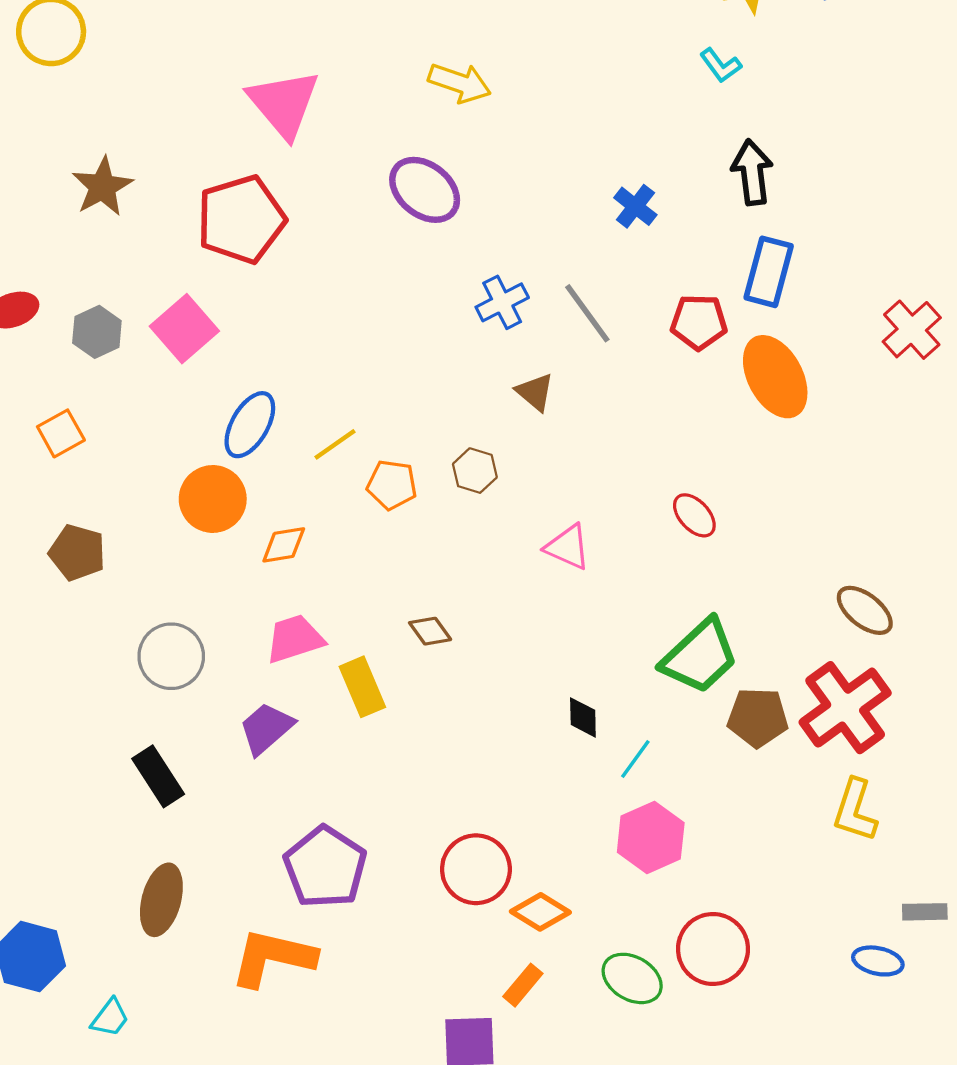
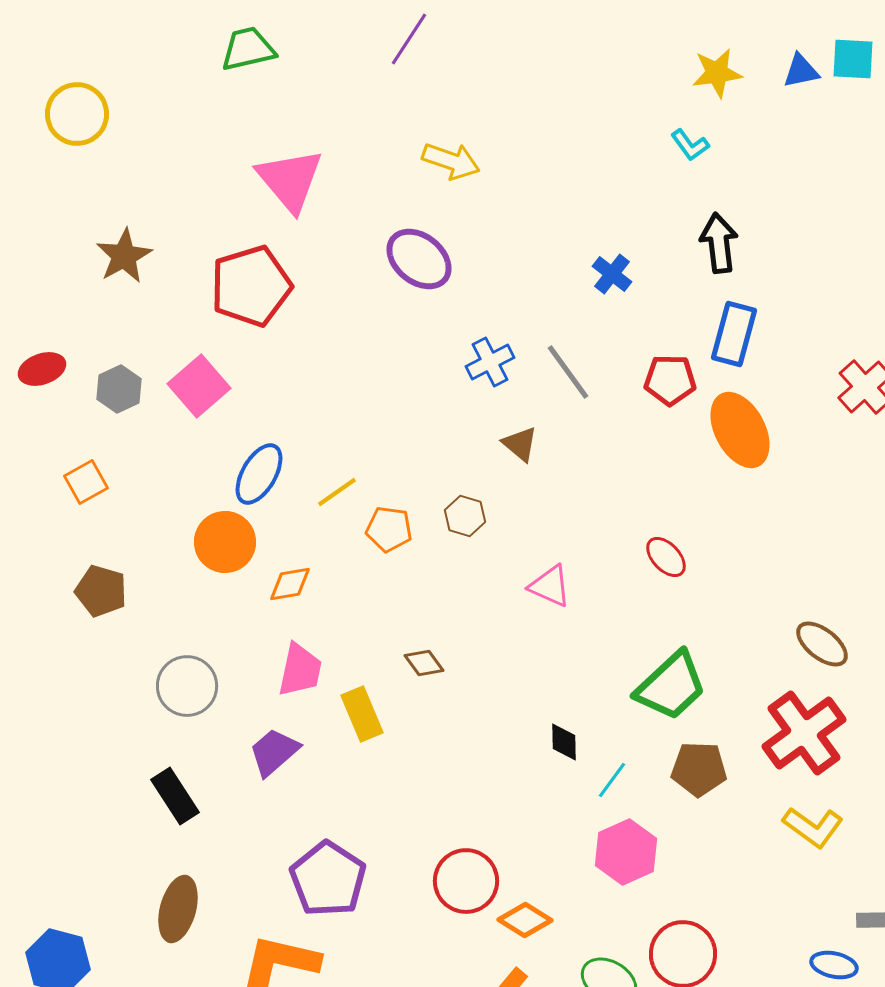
pink trapezoid: (295, 639) -> (300, 670), turned 120
brown pentagon: (758, 717) -> (699, 769), moved
yellow L-shape: (855, 810) -> (813, 827), turned -72

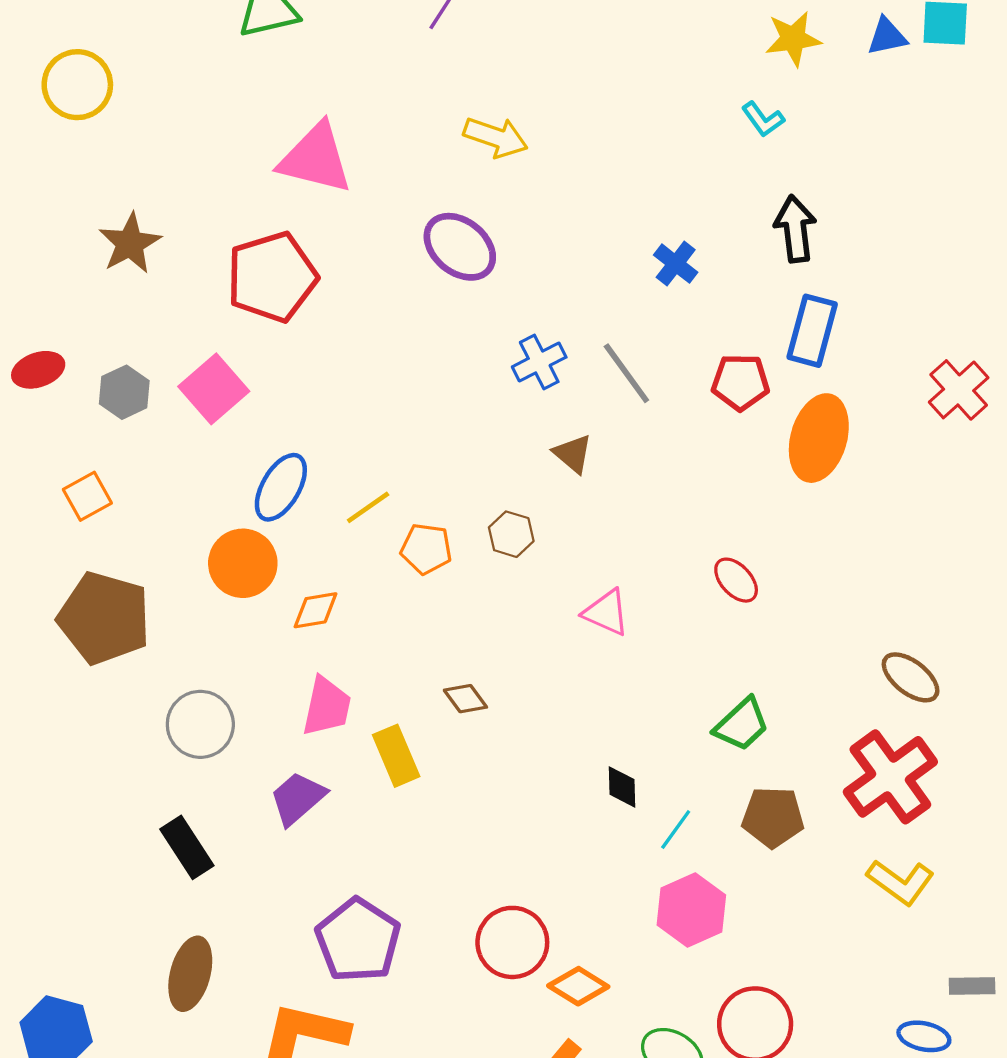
pink triangle: (290, 180) -> (316, 158), turned -36
orange ellipse: (740, 430) -> (819, 438), turned 44
brown pentagon: (101, 591) -> (104, 618), size x1.6
green trapezoid: (671, 686) -> (742, 724), size x0.7

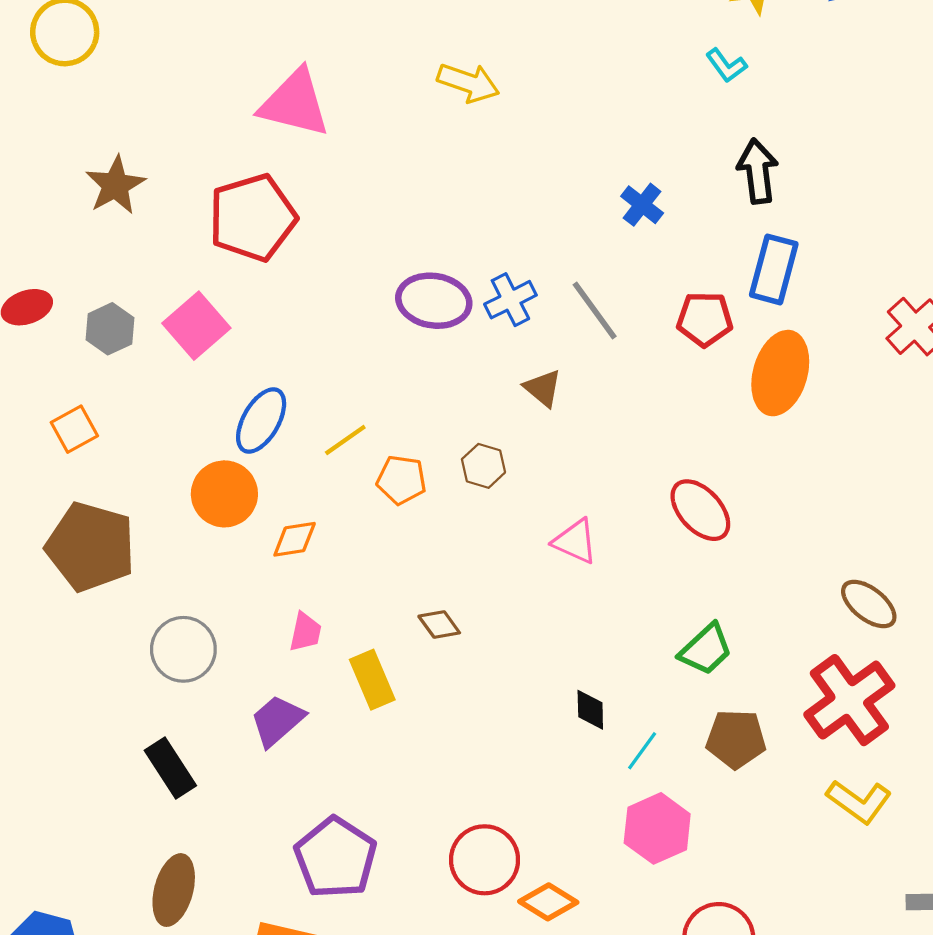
purple ellipse: (460, 247) -> (434, 301), moved, turned -30
red ellipse: (736, 580) -> (700, 510), size x1.4
pink trapezoid: (327, 706) -> (305, 632), size x0.7

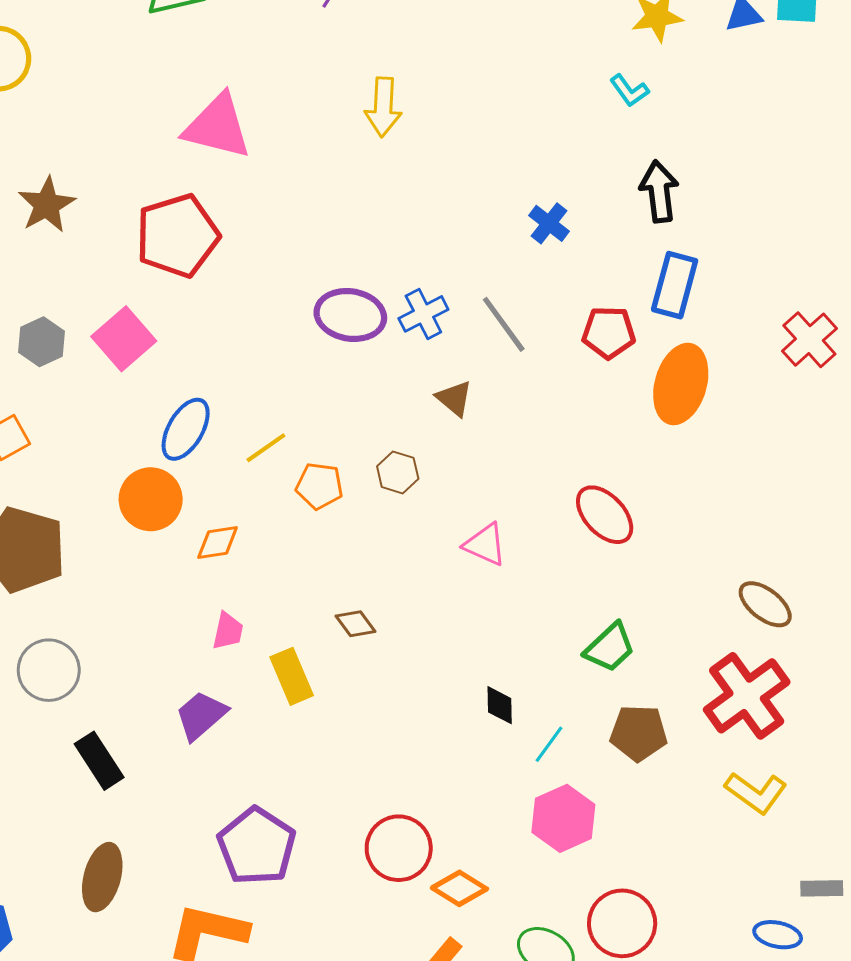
yellow arrow: (468, 83) -> (383, 107), turned 74
gray circle: (183, 649) -> (49, 670), moved

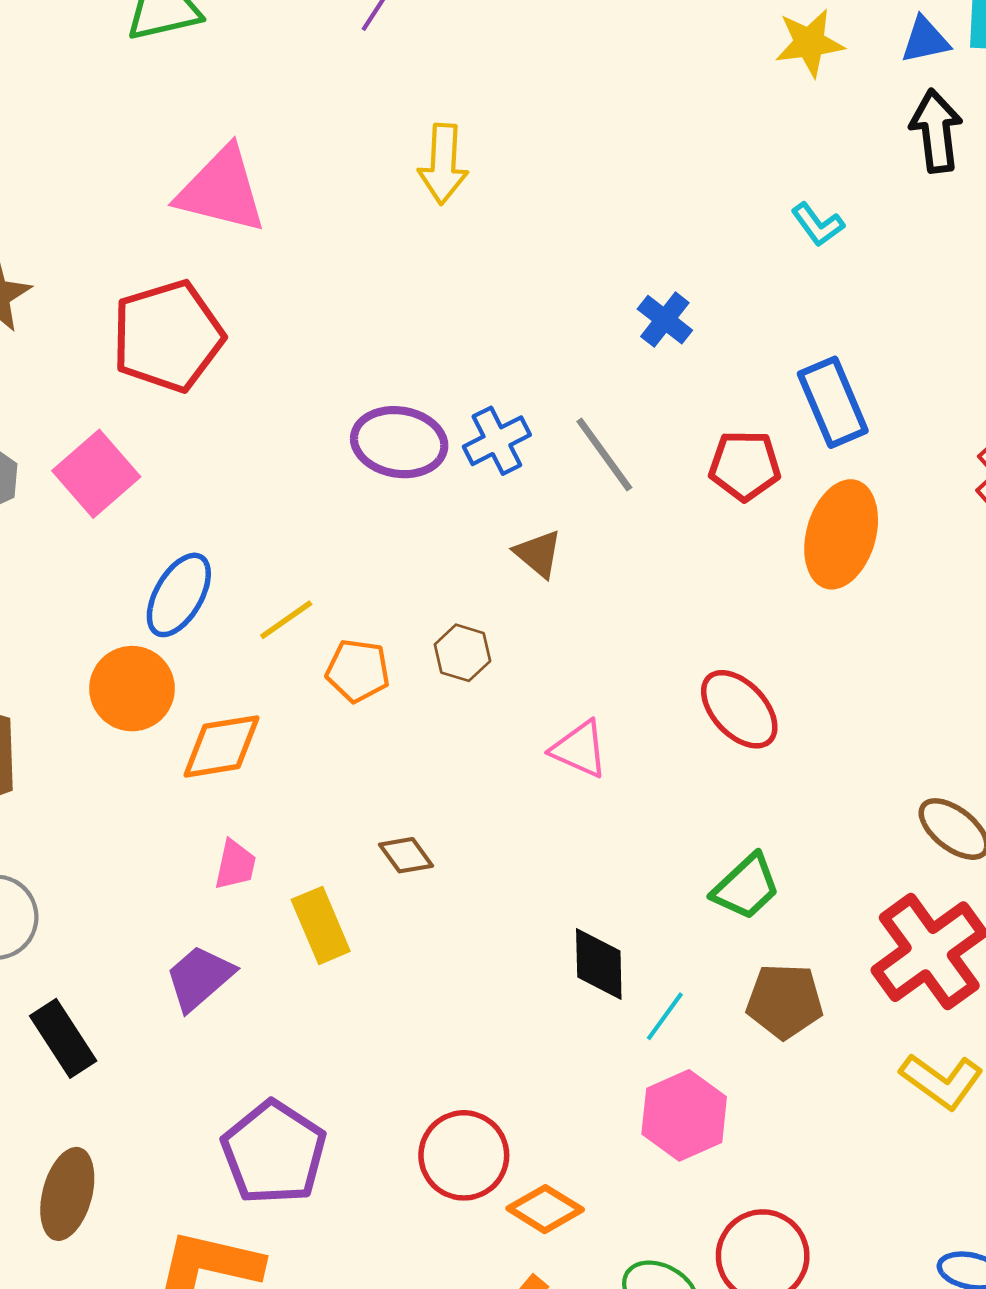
cyan L-shape: (629, 91) -> (818, 225), moved
black arrow: (659, 191) -> (936, 131), moved
blue rectangle: (675, 285) -> (833, 402), turned -38
orange diamond: (218, 542) -> (222, 746), size x1.4
black diamond: (500, 705) -> (599, 964), size x1.4

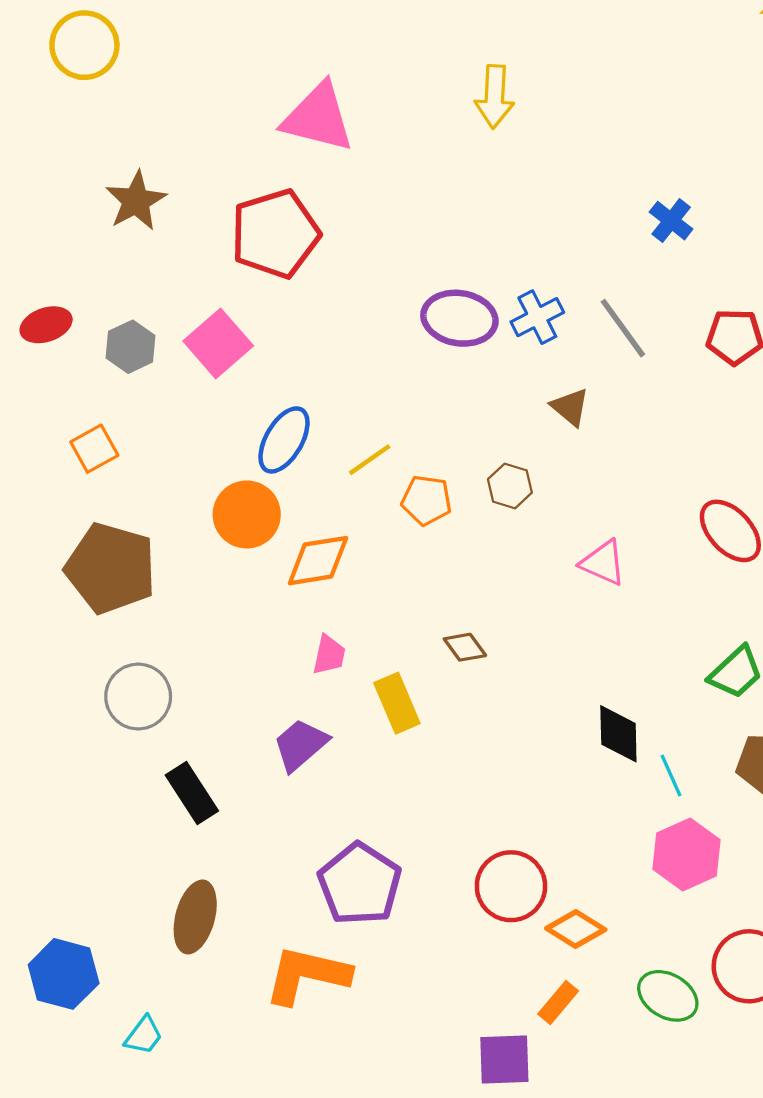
cyan line: (665, 1016) -> (671, 775), turned -60

